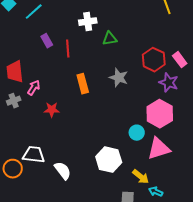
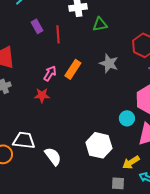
orange rectangle: (83, 84) -> (73, 69), turned 48
pink arrow: (34, 88) -> (50, 73), moved
yellow arrow: (141, 177) -> (131, 162), turned 108

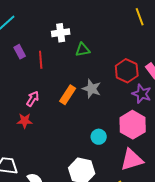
orange rectangle: (73, 69) -> (68, 95), moved
cyan circle: (127, 118) -> (99, 137), moved

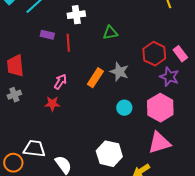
white cross: (61, 33) -> (76, 15), moved
purple rectangle: (20, 52) -> (47, 35), turned -48
cyan circle: (99, 137) -> (124, 108), moved

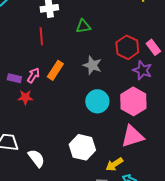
purple rectangle: (47, 35) -> (14, 78), moved
orange rectangle: (95, 78) -> (55, 70), moved
cyan circle: (124, 108) -> (97, 101), size x1.5

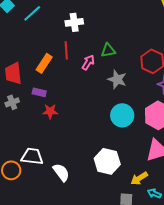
green triangle: (83, 26) -> (108, 50), moved
orange rectangle: (55, 70) -> (44, 63), moved
pink arrow: (33, 75) -> (88, 62), moved

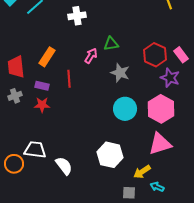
red line: (66, 50) -> (69, 79), moved
red star: (50, 111) -> (42, 105), moved

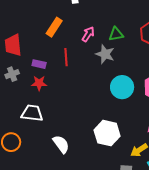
green triangle: (111, 44) -> (116, 34), moved
orange rectangle: (47, 57) -> (54, 27), moved
gray star: (120, 73) -> (105, 54), moved
white trapezoid: (35, 150) -> (32, 113), moved

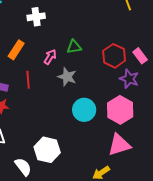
green triangle: (116, 34) -> (74, 47), moved
white hexagon: (107, 133) -> (47, 150), moved

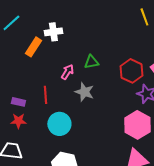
orange rectangle: (16, 50) -> (33, 47), moved
cyan circle: (84, 110) -> (59, 124), moved

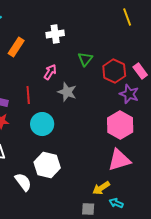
white cross: (53, 32) -> (55, 34), moved
green triangle: (91, 62) -> (85, 59), moved, turned -42

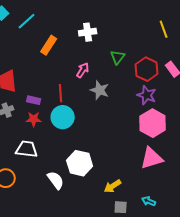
yellow line: (127, 17) -> (164, 29), moved
purple star: (129, 94) -> (147, 95), moved
cyan circle: (42, 124) -> (63, 117), moved
yellow arrow: (101, 188) -> (113, 186), moved

